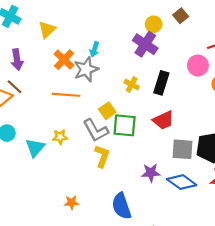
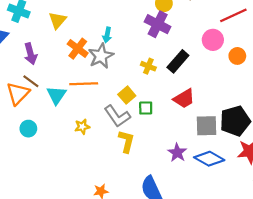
black rectangle: (161, 83) -> (178, 61), turned 30
green square: (125, 125) -> (146, 108), size x0.6
cyan triangle: (35, 148) -> (56, 95), moved
purple star: (151, 173) -> (177, 153), turned -30

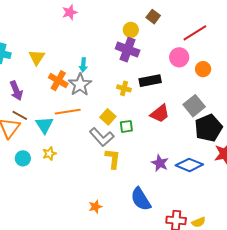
black rectangle: (178, 61) -> (150, 81), turned 45
gray square: (206, 126) -> (194, 106), moved, turned -30
yellow star: (82, 127) -> (49, 154), moved

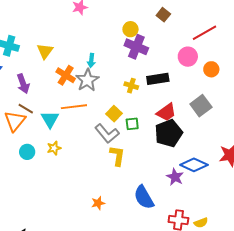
yellow circle: (131, 30) -> (130, 29), moved
black pentagon: (208, 128) -> (168, 133), moved
purple star: (160, 163) -> (175, 177), moved

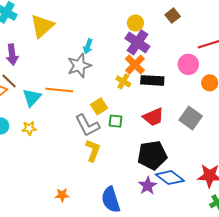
yellow triangle: (45, 51) -> (42, 26), size x1.4
orange cross: (66, 75) -> (135, 65), moved
gray square: (201, 106) -> (191, 118), turned -30
black pentagon: (168, 133) -> (152, 155), moved

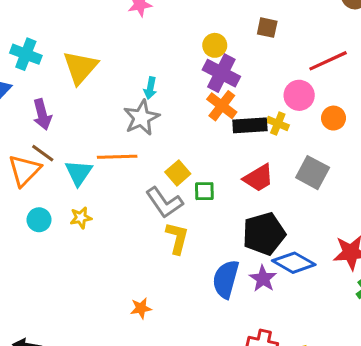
brown square: (173, 16) -> (267, 28), turned -32
yellow cross: (123, 81) -> (278, 123), moved
blue semicircle: (111, 200) -> (226, 279), moved, turned 40

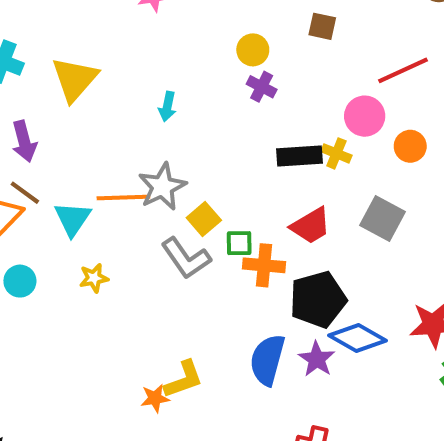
purple cross: (221, 73) -> (262, 87), size x0.6
orange cross: (222, 106) -> (264, 265), moved, turned -32
gray star: (141, 118) -> (162, 187), moved
yellow star: (81, 218) -> (94, 278), moved
yellow L-shape: (177, 238) -> (184, 379), moved, turned 56

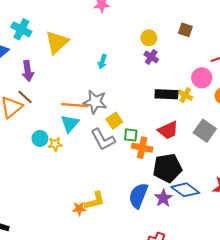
gray star: (162, 187) -> (95, 102), turned 30
cyan triangle: (72, 219) -> (70, 124), moved
cyan circle: (20, 281) -> (40, 138), moved

